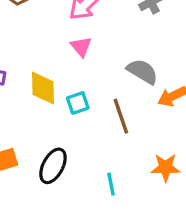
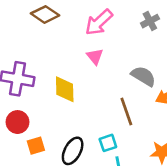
cyan square: (78, 103) -> (108, 143), moved

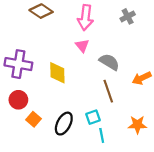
pink arrow: (99, 22) -> (85, 18), turned -40
gray semicircle: (143, 76) -> (109, 62), moved
orange square: (36, 146) -> (34, 119), turned -32

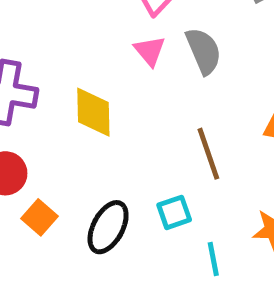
gray semicircle: (109, 62) -> (203, 51), moved, turned 36
cyan line: (102, 135) -> (213, 259), moved

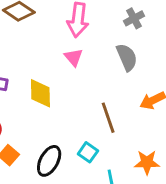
gray semicircle: (203, 51) -> (127, 57), moved
cyan square: (174, 212) -> (88, 152), turned -36

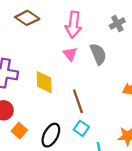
gray semicircle: (127, 57) -> (98, 54), moved
brown line: (108, 118) -> (78, 101), moved

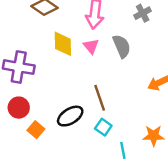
yellow diamond: (44, 82) -> (63, 44), moved
black ellipse: (51, 135) -> (70, 116), moved, turned 30

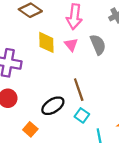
orange square: (36, 130) -> (30, 129), moved

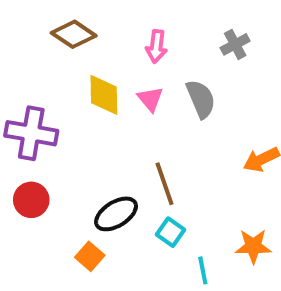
pink arrow: (74, 17) -> (156, 46), size x0.7
orange square: (30, 129) -> (90, 256), moved

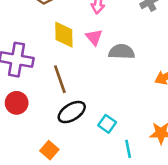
gray semicircle: (201, 99) -> (122, 52), moved, turned -65
brown line: (164, 184) -> (60, 79), moved
orange square: (90, 256) -> (49, 150), moved

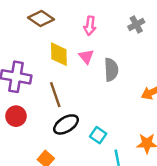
gray semicircle: (122, 52) -> (111, 70), turned 85

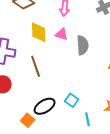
pink triangle: (86, 57) -> (62, 34), turned -32
black ellipse: (66, 124) -> (45, 106), moved

